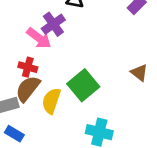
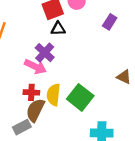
yellow semicircle: (51, 101) -> (53, 95), moved

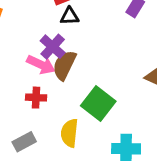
yellow semicircle: (53, 95) -> (69, 133), moved
brown semicircle: (35, 110) -> (64, 65), moved

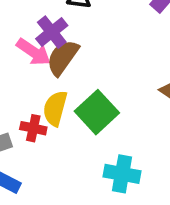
red cross: (36, 98) -> (33, 128), moved
yellow semicircle: (69, 133) -> (55, 108), moved

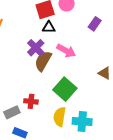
pink arrow: (34, 52) -> (66, 51), moved
yellow semicircle: (55, 108) -> (60, 117), moved

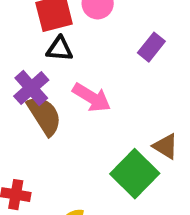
brown semicircle: (43, 61) -> (44, 115), turned 115
green square: (65, 89) -> (135, 174), moved

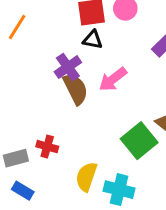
pink arrow: (92, 97) -> (113, 79), turned 104

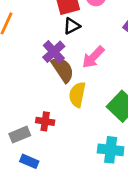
black triangle: (93, 40) -> (72, 26), turned -30
yellow semicircle: (86, 177) -> (77, 95), moved

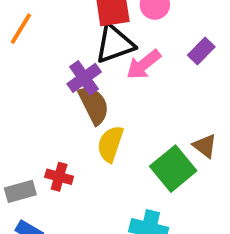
black triangle: (72, 26) -> (115, 44), size x1.6
pink arrow: (93, 57) -> (144, 65), moved

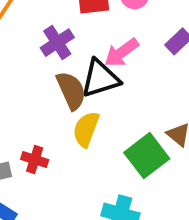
black triangle: (115, 44) -> (100, 78), moved
purple cross: (84, 78) -> (57, 43), moved

